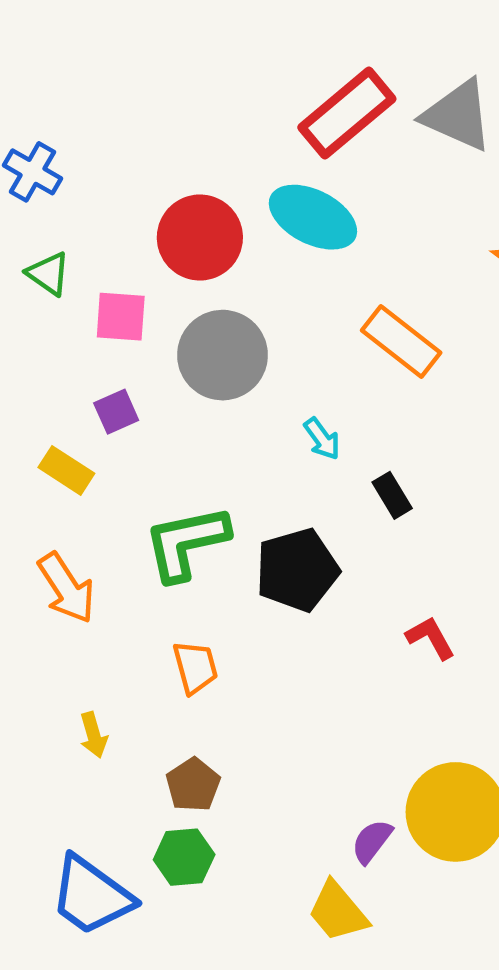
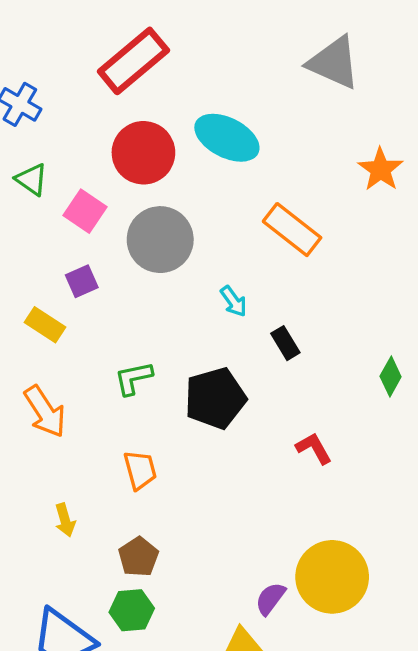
red rectangle: (347, 113) -> (133, 61), moved
pink square: (121, 317) -> (85, 211), turned 30
green L-shape: (186, 543) -> (133, 378), size x0.6

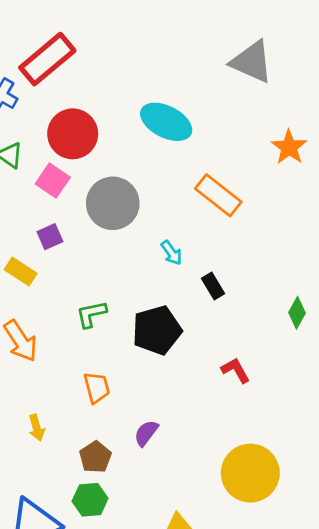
red rectangle: (133, 61) -> (47, 59), moved
red circle: (143, 153) -> (73, 134), moved
purple semicircle: (270, 599) -> (146, 433), moved

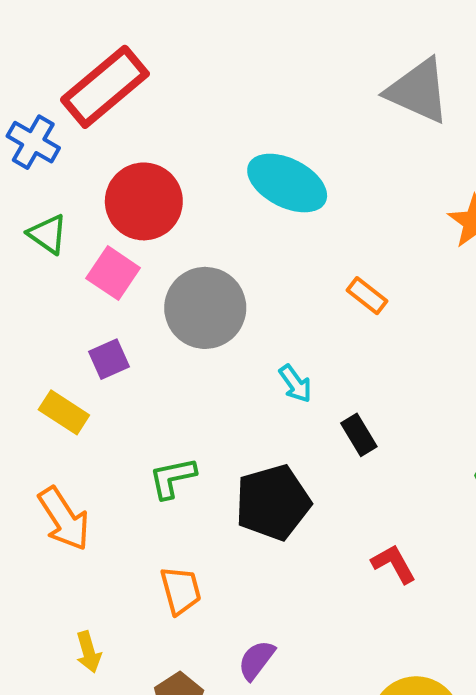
orange rectangle: (218, 195) -> (367, 296), size x0.6

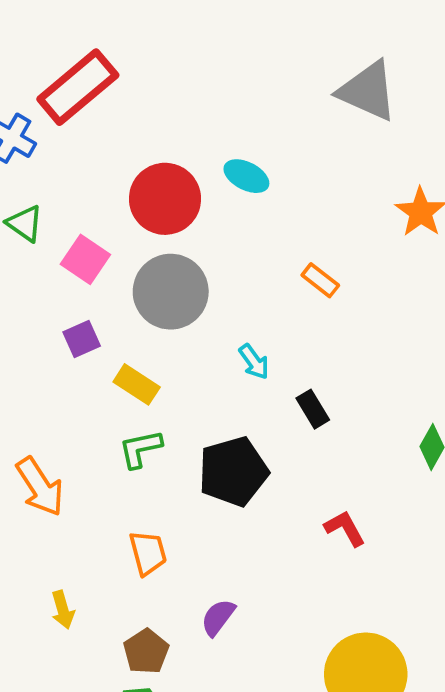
cyan ellipse: (287, 183) -> (246, 176), size x0.6
red circle: (144, 201) -> (165, 199), moved
yellow rectangle: (64, 412) -> (137, 384), moved

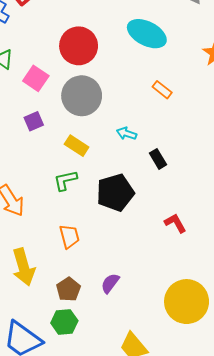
cyan ellipse: (246, 176) -> (147, 34), moved, size x1.6
cyan arrow: (254, 362) -> (126, 133), turned 144
yellow rectangle: (137, 384) -> (77, 146), moved
yellow arrow: (63, 610) -> (24, 267), size x1.8
purple semicircle: (218, 617) -> (110, 283), moved

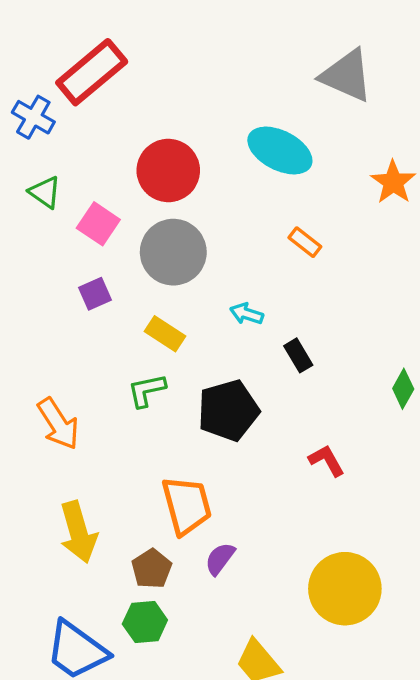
orange trapezoid: (69, 236) -> (187, 505), moved, size x1.5

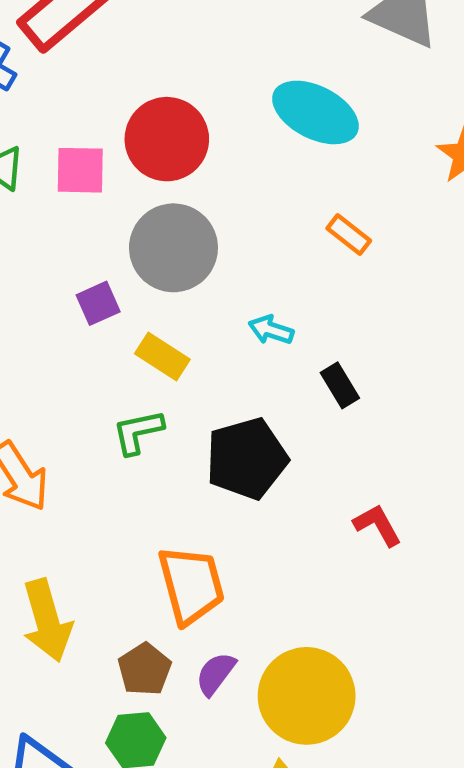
pink square: (98, 224) -> (80, 170), moved, turned -33
purple square: (95, 294) -> (98, 303), moved
purple semicircle: (220, 559) -> (216, 674), moved
yellow circle: (345, 589) -> (307, 696), moved

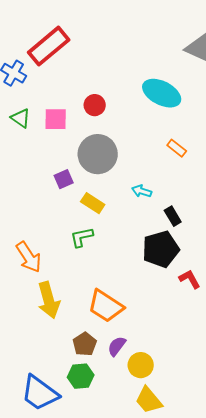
red circle: (167, 139) -> (95, 105), size x0.6
black pentagon: (247, 459) -> (161, 249), moved
orange trapezoid: (191, 585) -> (106, 306), turned 138
yellow arrow: (47, 621) -> (49, 300), moved
yellow circle: (307, 696) -> (141, 365), moved, size x0.6

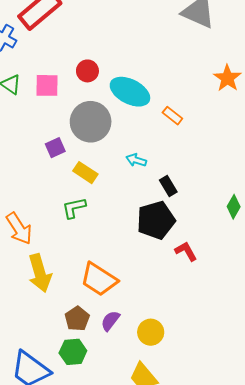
cyan ellipse: (162, 93) -> (130, 92), moved
yellow circle: (141, 365) -> (151, 332), moved

